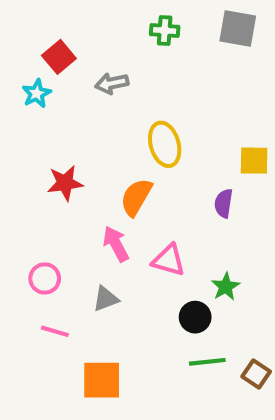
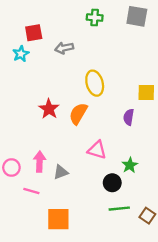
red square: (59, 57) -> (34, 33), turned 30
red star: (65, 183) -> (49, 109), moved, turned -30
pink arrow: (116, 244) -> (40, 162), moved, turned 30
pink circle: (45, 278) -> (11, 168), moved

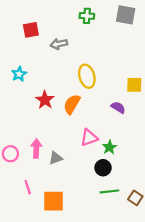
cyan star: (21, 54) -> (19, 74), moved
purple semicircle: (129, 117) -> (118, 107), turned 112
pink triangle: (97, 150) -> (89, 138), turned -36
green star: (130, 165) -> (109, 147), moved
pink line: (31, 191) -> (28, 187), moved, turned 56

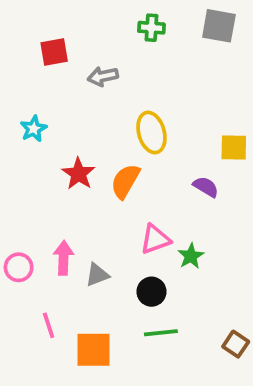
black circle: (103, 168) -> (151, 292), moved
green line: (109, 191) -> (161, 333), moved

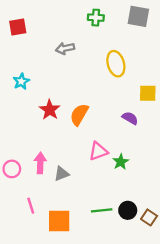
red square: (54, 52) -> (18, 27), moved
yellow ellipse: (151, 133) -> (116, 64), moved
black circle: (151, 292) -> (128, 210), moved

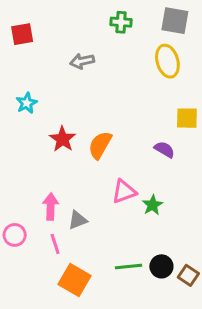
yellow ellipse: (116, 64) -> (167, 61), moved
pink circle: (12, 169) -> (15, 235), moved
pink line: (31, 206) -> (55, 244), moved
orange square: (59, 221) -> (75, 280), turned 30

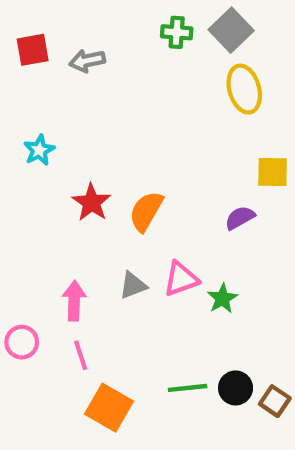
gray square: (175, 21) -> (231, 30), moved, turned 36
gray arrow: (82, 61) -> (87, 61), moved
purple semicircle: (164, 150) -> (240, 218), turned -60
gray triangle: (78, 220) -> (133, 285), moved

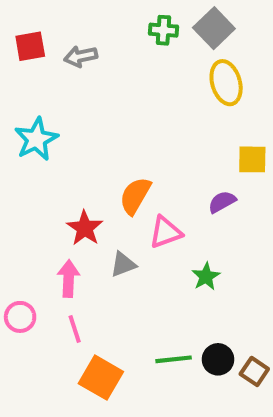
cyan star: (39, 150) -> (36, 139), size x1.5
red star: (92, 203) -> (85, 228), moved
pink triangle: (181, 279) -> (165, 232), moved

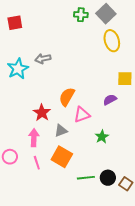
gray arrow: (81, 56) -> (43, 59), moved
orange square: (101, 378) -> (62, 157), moved

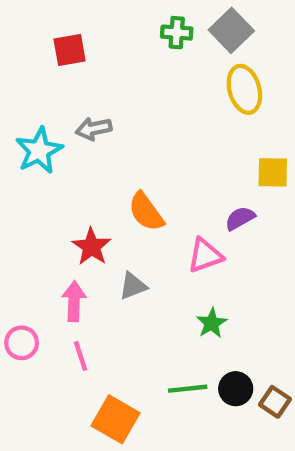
red square: (15, 23) -> (70, 50), moved
orange semicircle: (67, 97) -> (146, 212), turned -66
pink triangle: (82, 115) -> (205, 255), moved
green star: (102, 137) -> (212, 323), moved
orange square: (62, 157) -> (115, 419), moved

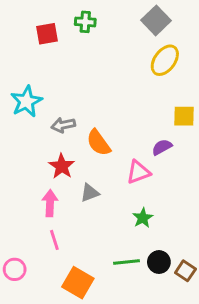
green cross: (177, 33) -> (85, 22), moved
yellow ellipse: (244, 89) -> (165, 60), turned 52
gray arrow: (94, 129) -> (63, 125), moved
pink circle: (22, 343) -> (15, 269), moved

